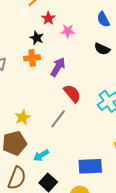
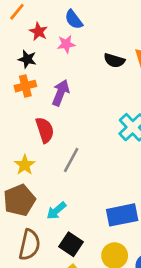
blue semicircle: (103, 19) -> (74, 19), moved
red semicircle: (72, 94) -> (45, 130), moved, turned 30

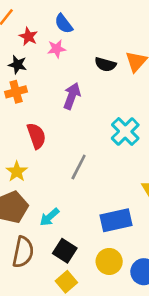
purple arrow: (61, 93) -> (72, 96), moved
gray line: (71, 160) -> (79, 167), moved

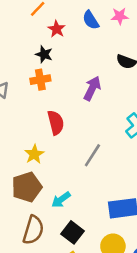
pink star: (57, 49) -> (120, 16), moved

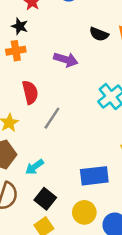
purple arrow: (92, 88) -> (66, 60), turned 80
gray line: (92, 155) -> (52, 118), moved

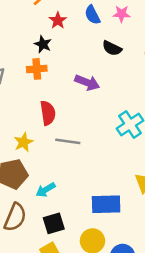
black semicircle: (99, 34) -> (112, 48), moved
gray line: (52, 118) -> (68, 141), turned 60
black square: (45, 199) -> (54, 223), turned 30

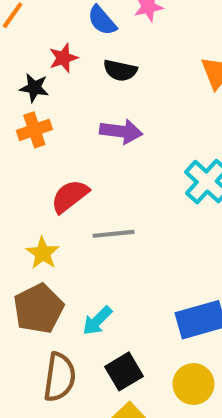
red star: (58, 20) -> (63, 58), moved, turned 30
black semicircle: (112, 48) -> (120, 70), moved
red semicircle: (48, 113) -> (70, 196), turned -105

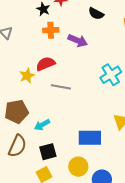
black semicircle: (120, 70) -> (96, 14), moved
orange cross: (34, 130) -> (51, 30), moved
yellow star: (43, 253) -> (27, 76), moved

